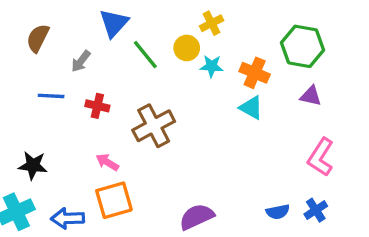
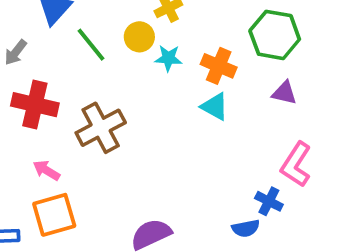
red cross: (97, 106) -> (35, 105), size x1.6
blue cross: (316, 210) -> (269, 201), moved, turned -30

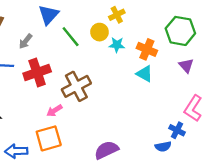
purple triangle: (284, 93) -> (186, 66), turned 35
red cross: (35, 105) -> (37, 72), turned -32
pink arrow: (46, 170) -> (54, 111), moved, turned -63

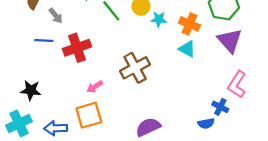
gray arrow: (26, 41) -> (56, 16), moved, turned -77
purple triangle: (186, 66) -> (230, 41), size x1.6
brown cross: (76, 86) -> (135, 68), moved

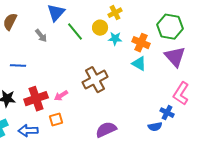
gray arrow: (56, 16) -> (41, 36), moved
blue line: (44, 41) -> (18, 66), moved
red cross: (77, 48) -> (36, 99), moved
orange square: (89, 115) -> (56, 120), size x0.6

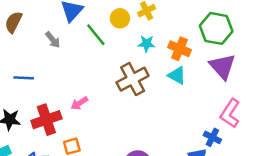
yellow circle: (100, 28) -> (120, 18), moved
brown cross: (95, 80) -> (133, 79), moved
pink arrow: (61, 96) -> (79, 103), moved

